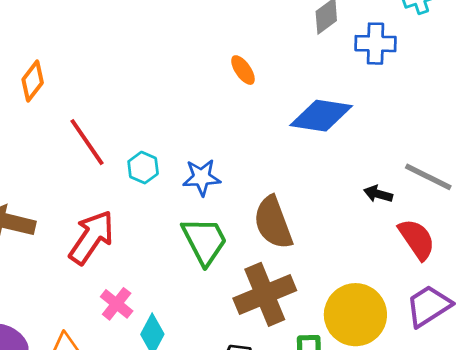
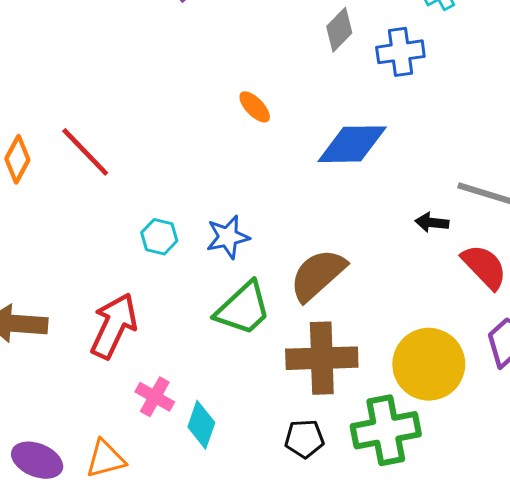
red line: (87, 142) -> (85, 152), moved
brown semicircle: (273, 223) -> (318, 275), turned 78
green trapezoid: (204, 241) -> (243, 309), turned 84
brown cross: (265, 294) -> (322, 358), turned 30

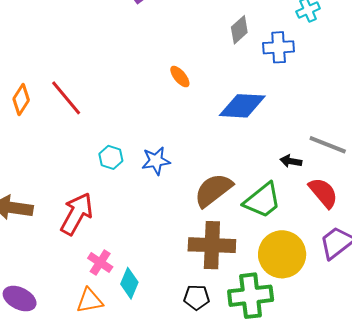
green trapezoid: (243, 309) -> (262, 201), moved
orange triangle: (105, 459) -> (90, 301), moved

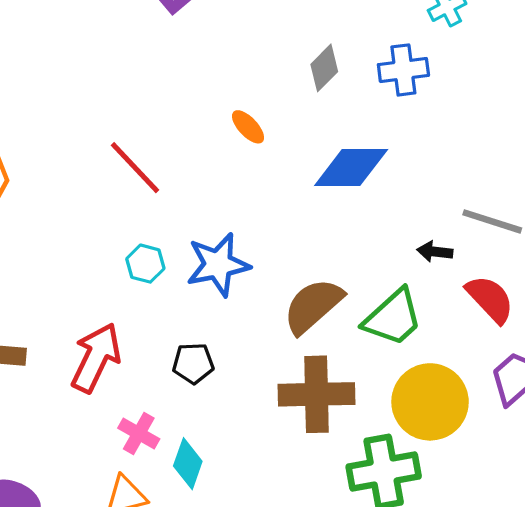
gray diamond: (239, 30) -> (324, 68), moved
red line: (66, 98) -> (135, 168), moved
blue star: (156, 161) -> (218, 265), size x1.4
black pentagon: (197, 297) -> (193, 363), moved

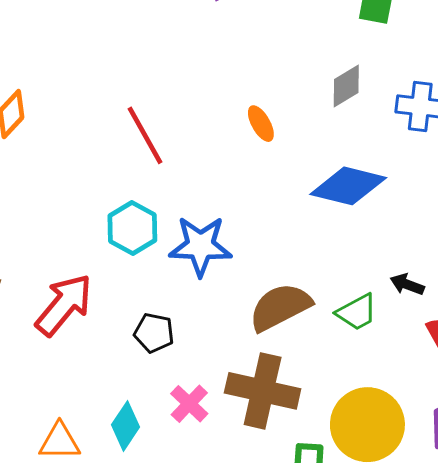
cyan hexagon: (145, 264) -> (132, 228), size x1.4
green trapezoid: (393, 318) -> (357, 312), moved, size x0.7
pink cross: (139, 433) -> (189, 404), moved

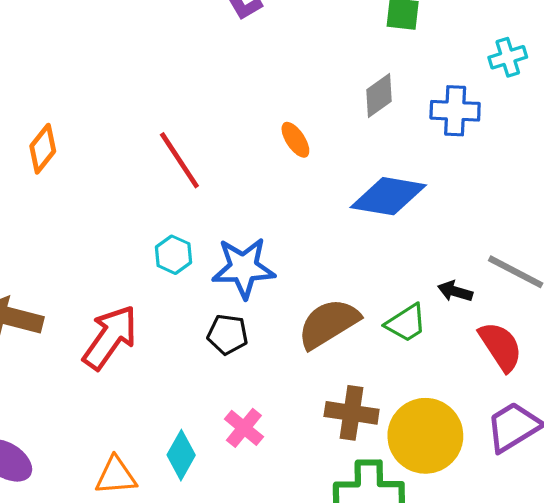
cyan hexagon: (132, 228) -> (174, 255), size x0.7
black pentagon: (154, 333) -> (228, 334), moved
brown cross: (263, 391) -> (352, 413), moved, size x0.7

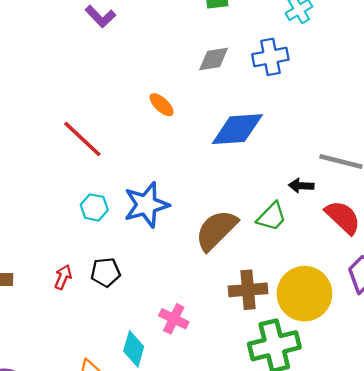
gray diamond: (379, 96) -> (214, 59), turned 40
black pentagon: (228, 334) -> (106, 272), moved
red arrow: (110, 337) -> (63, 277), size x0.5

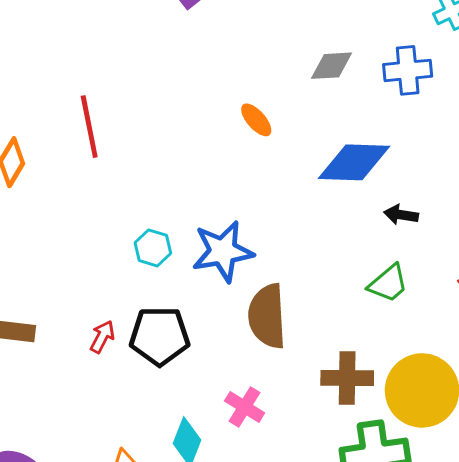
red line: (82, 139) -> (89, 127), moved, turned 30
black arrow: (301, 186) -> (401, 215), moved
brown semicircle: (216, 230) -> (267, 316), moved, turned -54
black pentagon: (106, 272) -> (160, 336), size x1.5

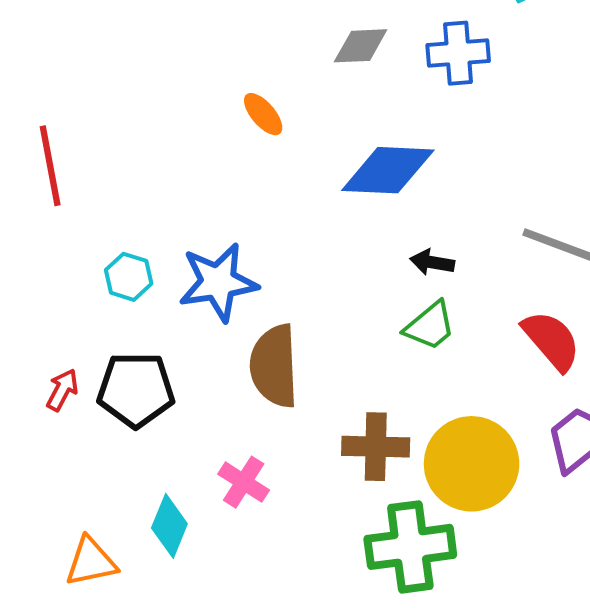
red line: (89, 127) -> (50, 166), moved
black arrow: (401, 215) -> (432, 262), moved

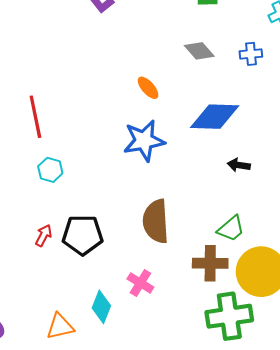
gray diamond: (361, 46) -> (199, 51), turned 52
blue cross: (458, 53) -> (251, 54), size x0.7
cyan hexagon: (129, 277) -> (50, 170), moved
blue star: (218, 282) -> (144, 141), moved
green trapezoid: (430, 326) -> (231, 229), moved

